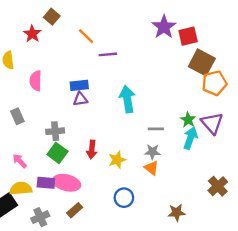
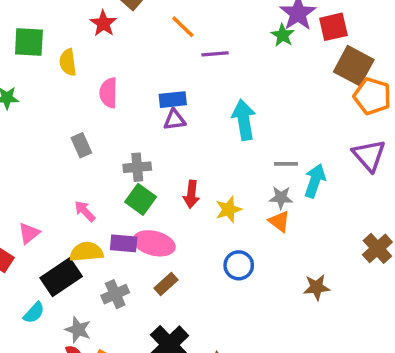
orange pentagon: (214, 83) -> (372, 96), turned 30
green star: (188, 120) -> (283, 35), moved
cyan arrow: (190, 138) -> (315, 181), moved

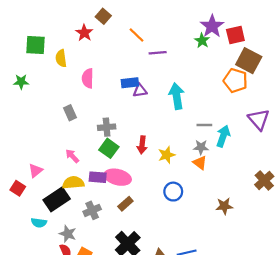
orange pentagon: (372, 96) -> (235, 81), moved
purple triangle: (174, 120) -> (140, 91), moved
cyan semicircle: (34, 313) -> (39, 223), turned 56

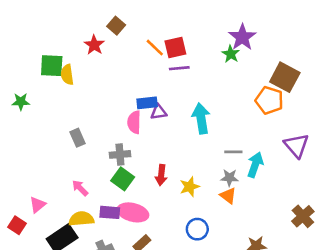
red square: (235, 35) -> (175, 48), moved
green square: (36, 45) -> (52, 66), moved
pink semicircle: (88, 78) -> (134, 122), moved

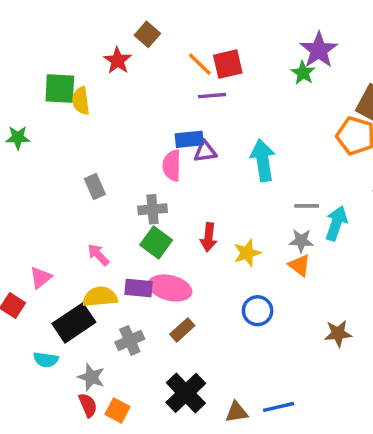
purple line: (179, 68) -> (212, 96), moved

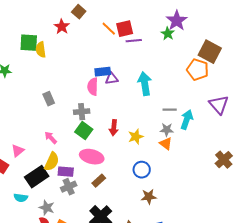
purple line: (212, 96) -> (134, 41), moved
purple rectangle: (139, 288) -> (66, 172), moved
yellow semicircle: (100, 297) -> (52, 162), turned 120
brown star: (338, 333) -> (149, 197), moved

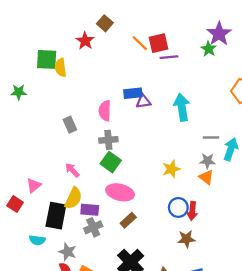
pink semicircle: (93, 87) -> (105, 111), moved
red arrow: (114, 128) -> (192, 211), moved
black rectangle: (37, 177) -> (56, 216), turned -45

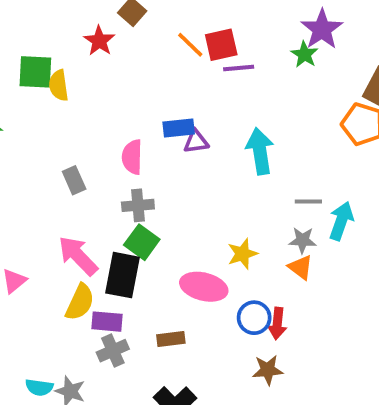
pink arrow: (72, 170) -> (78, 256), size x1.6
pink ellipse: (120, 192) -> (204, 287), moved
black rectangle: (56, 216) -> (122, 275), moved
brown rectangle: (128, 220) -> (171, 339), turned 35
cyan semicircle: (37, 240) -> (39, 387), moved

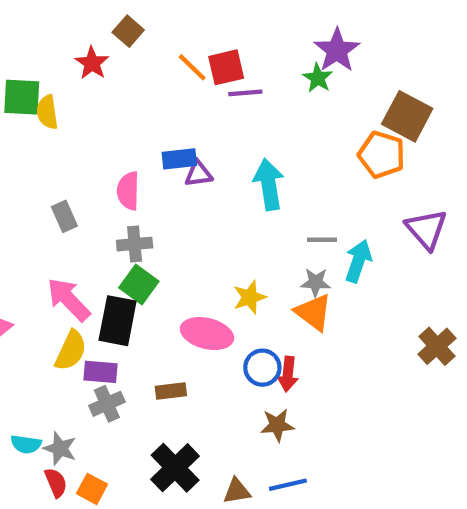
orange triangle: (301, 267) -> (313, 312), size x1.4

